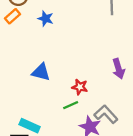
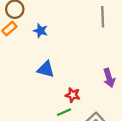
blue triangle: (41, 72) -> (46, 69), moved

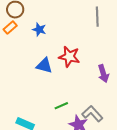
red star: (73, 95) -> (69, 57), moved, size x1.5

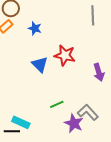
blue triangle: (44, 66) -> (40, 64), turned 30

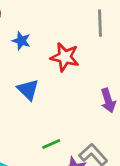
red star: (65, 55) -> (65, 57), moved

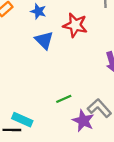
blue triangle: (28, 90) -> (44, 40), moved

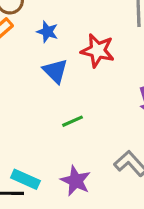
green line: (64, 99) -> (73, 121), moved
purple star: (83, 121) -> (76, 181), moved

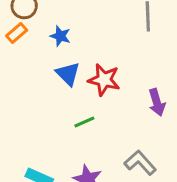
red star: (98, 51) -> (104, 80), moved

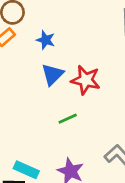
blue triangle: (68, 74) -> (53, 74), turned 30

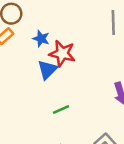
red star: (86, 80) -> (62, 53), moved

